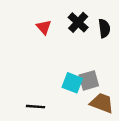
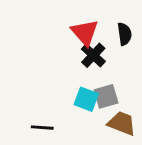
black cross: (78, 22) -> (93, 55), moved
red triangle: (44, 27) -> (85, 33), moved, size x1.5

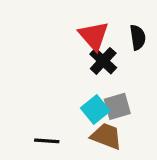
cyan square: (86, 99) -> (95, 110), turned 30
brown trapezoid: (122, 123) -> (106, 136), moved

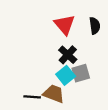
black cross: (103, 61) -> (68, 55), moved
brown trapezoid: (106, 136) -> (54, 94), moved

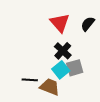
black semicircle: (95, 26) -> (88, 24), turned -133
black line: (32, 97) -> (30, 80), moved

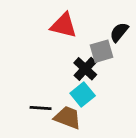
red triangle: (60, 23) -> (64, 25), moved, turned -35
gray square: (75, 68) -> (101, 51), moved

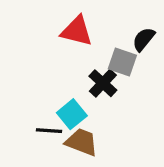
gray square: (101, 51) -> (122, 62), turned 35
cyan square: (83, 94) -> (72, 114), moved

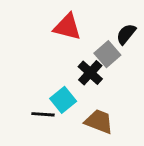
gray square: (122, 62) -> (107, 54), turned 30
brown trapezoid: (82, 142) -> (99, 121), moved

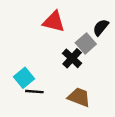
cyan square: (63, 100) -> (24, 78), moved

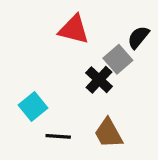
black line: (34, 92) -> (58, 136), moved
brown trapezoid: (79, 97) -> (108, 133), turned -140

